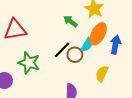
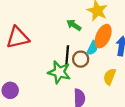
black line: (62, 50) -> (67, 55), turned -36
green star: (29, 63) -> (59, 72), moved

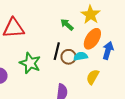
cyan semicircle: (93, 48) -> (81, 56), moved, turned -136
green star: (59, 72) -> (30, 63), moved

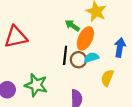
orange ellipse: (92, 39) -> (85, 38), moved
green star: (30, 63) -> (36, 85), moved

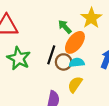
yellow semicircle: (107, 78) -> (75, 84), moved
green star: (36, 85) -> (19, 58), moved

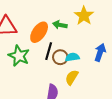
green arrow: (65, 27) -> (60, 25), turned -32
orange ellipse: (75, 42) -> (39, 32), moved

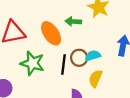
orange ellipse: (39, 32) -> (51, 33), turned -60
black line: (49, 51) -> (64, 65), moved

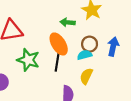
orange ellipse: (51, 33) -> (59, 44), moved
brown circle: (79, 58) -> (90, 44), moved

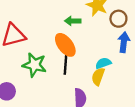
brown circle: (90, 44) -> (118, 19), moved
cyan semicircle: (85, 55) -> (103, 63), moved

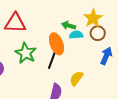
brown circle: (118, 19) -> (98, 33), moved
cyan semicircle: (103, 63) -> (76, 35), moved

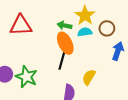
yellow star: (93, 18) -> (85, 15), moved
green arrow: (69, 26) -> (64, 25), moved
green star: (26, 53) -> (26, 77), moved

